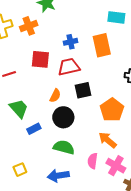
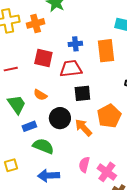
orange semicircle: (55, 96) -> (40, 95), moved, turned 88
orange arrow: (108, 140) -> (83, 127), moved
green semicircle: (64, 147) -> (43, 146), moved

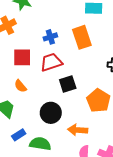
orange semicircle: (40, 95) -> (20, 86), moved, turned 32
blue rectangle: (29, 126) -> (19, 135), moved
orange arrow: (83, 127) -> (78, 130), moved, turned -30

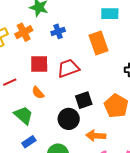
blue cross: (50, 37) -> (58, 31), moved
black square: (68, 84) -> (84, 100), moved
blue rectangle: (19, 135) -> (29, 142), moved

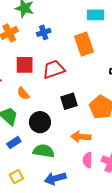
black circle: (69, 119) -> (40, 122), moved

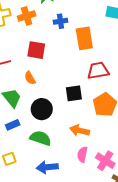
orange rectangle: (84, 44) -> (84, 38), moved
red trapezoid: (54, 69) -> (98, 71), moved

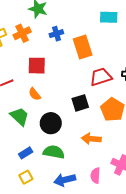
blue rectangle: (13, 125) -> (26, 153), moved
pink semicircle: (82, 154) -> (95, 176), moved

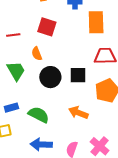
black circle: (51, 123) -> (50, 77), moved

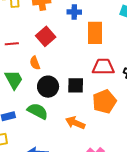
red square: (47, 27) -> (46, 36), turned 30
green semicircle: (39, 115) -> (38, 111), moved

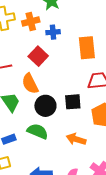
blue cross: (74, 12) -> (53, 32), moved
orange semicircle: (35, 63) -> (30, 84), size x1.5

